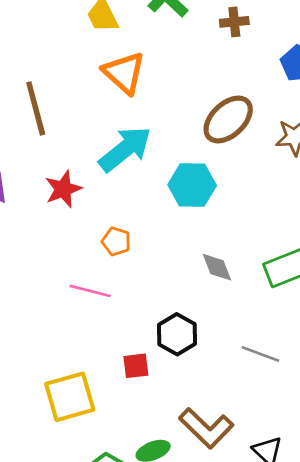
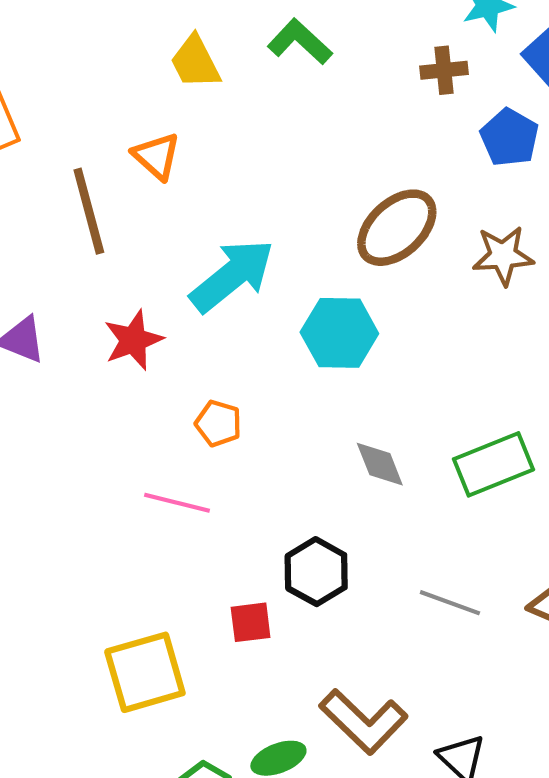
brown cross: (234, 22) -> (444, 70), moved
orange triangle: (124, 73) -> (156, 156), moved, size x0.7

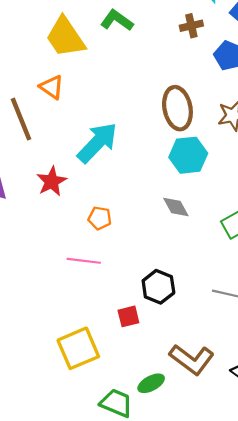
yellow trapezoid: (195, 62) -> (65, 37), size x1.5
brown ellipse: (397, 228) -> (177, 108), turned -51
cyan hexagon: (339, 333) -> (188, 155), moved
gray diamond: (380, 464) -> (176, 207), moved

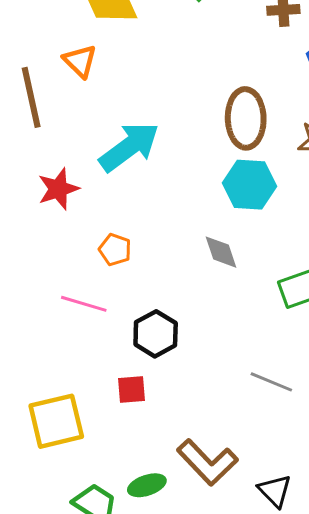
black hexagon: (158, 287) -> (156, 334), moved

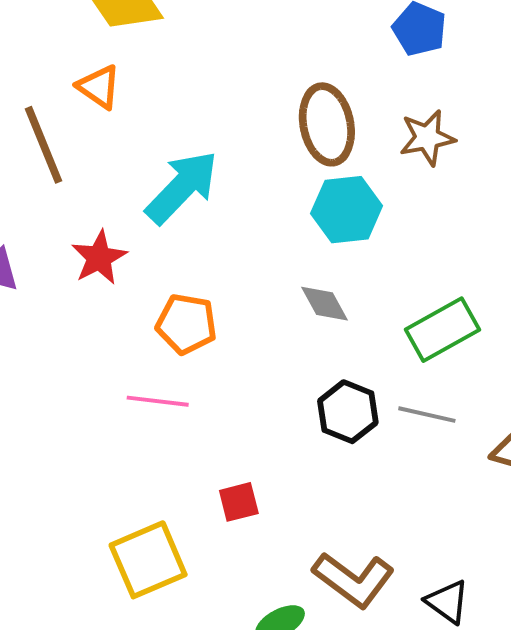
orange pentagon: (115, 250) -> (186, 324), size x1.4
black hexagon: (156, 334) -> (348, 412), moved
gray line: (271, 382) -> (427, 415), moved

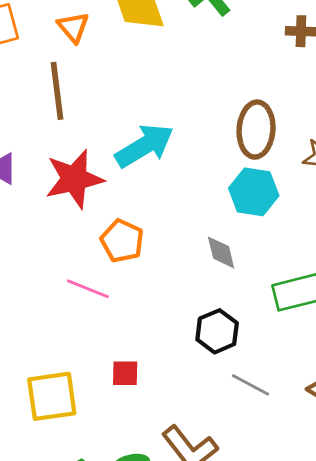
orange triangle: (99, 87) -> (73, 27), moved
red star: (99, 258) -> (74, 179), size x1.5
gray line: (427, 415) -> (250, 385), moved

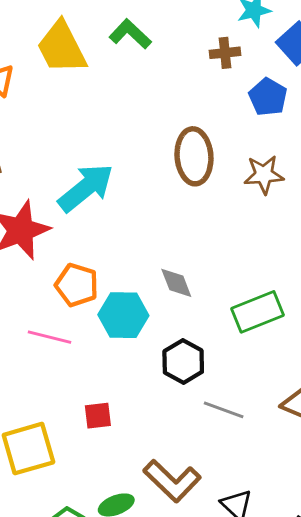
cyan hexagon: (254, 192) -> (123, 315), moved

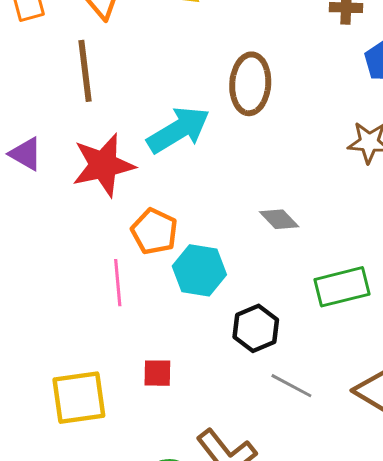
brown ellipse: (194, 156) -> (250, 84), moved
gray diamond: (176, 283) -> (279, 219), moved, turned -30
pink line: (49, 337) -> (118, 283), turned 63

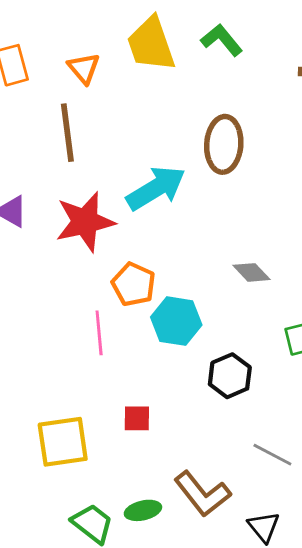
gray line: (291, 386) -> (272, 455), moved

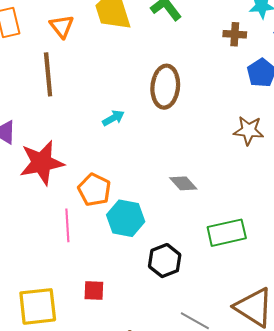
cyan arrow: (156, 188) -> (113, 118), size x0.5
red star: (85, 222) -> (42, 163), moved

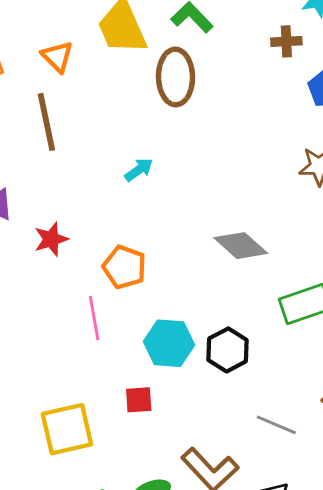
brown ellipse: (165, 87) -> (176, 77), moved
red star: (42, 163) -> (51, 239), size x0.6
gray diamond: (183, 183) -> (241, 246), size x1.4
cyan hexagon: (126, 218) -> (169, 343), moved

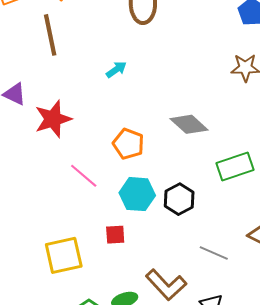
red star: (51, 239) -> (53, 119), size x1.5
orange pentagon: (124, 267) -> (128, 144), moved
pink line: (94, 318) -> (84, 176), turned -40

